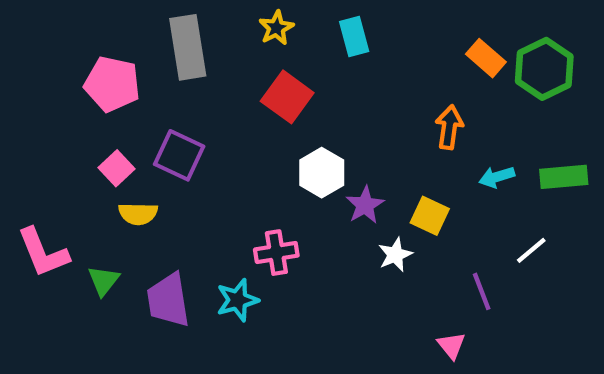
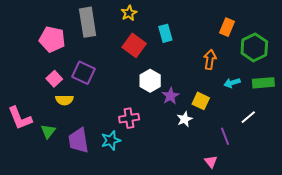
cyan rectangle: (354, 36) -> (165, 33), moved
orange rectangle: (486, 58) -> (227, 27), turned 72
green hexagon: (544, 69) -> (254, 47), moved

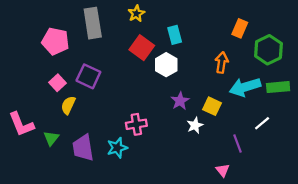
white hexagon: (150, 81) -> (166, 65), moved
cyan arrow: (232, 83) -> (245, 87), size x1.8
yellow semicircle: (64, 100) -> (68, 105), turned 114

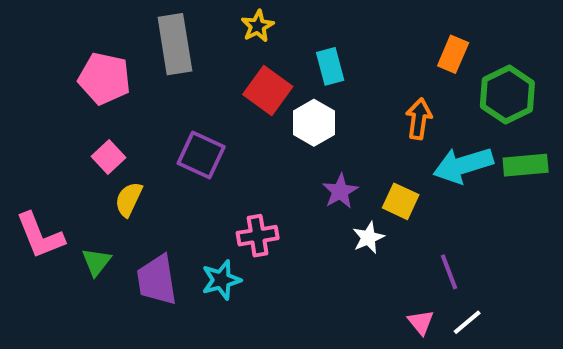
purple square: (88, 76) -> (201, 155), moved
white line: (262, 123) -> (467, 322), moved

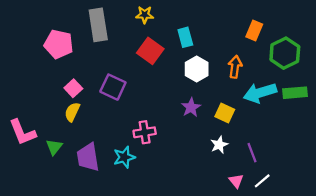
yellow star: (258, 26) -> (145, 15), turned 30
white hexagon: (314, 123) -> (197, 69), moved
pink square: (108, 157) -> (73, 88), moved
white star: (368, 238) -> (219, 145), moved

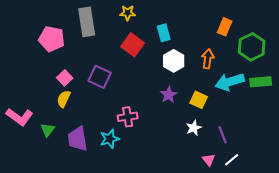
pink L-shape: (22, 132) -> (20, 117), turned -32

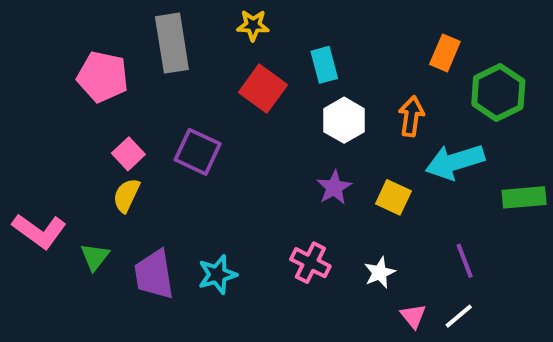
green rectangle: (261, 82) -> (524, 197), moved
pink cross: (128, 117) -> (310, 263), moved, turned 36
white star: (194, 128) -> (380, 273), moved
purple line: (223, 135) -> (465, 261), moved

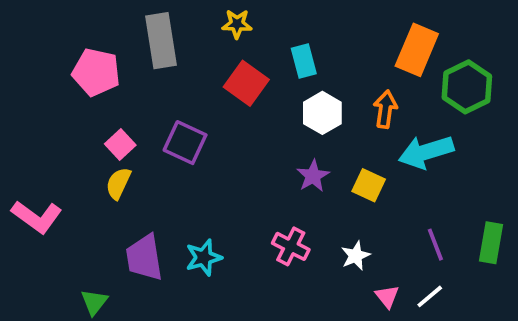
orange rectangle: (445, 53) -> (417, 50), size x1.5
green rectangle: (524, 197) -> (491, 243), moved, turned -75
green triangle: (95, 257) -> (94, 302), moved

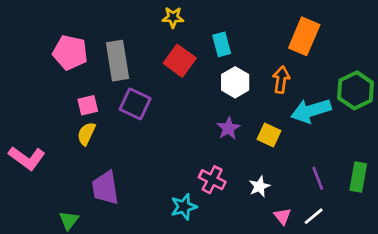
gray rectangle: (161, 41) -> (117, 61), moved
green hexagon: (467, 87) -> (356, 90), moved
pink square: (120, 144) -> (88, 105), turned 30
cyan star: (204, 258) -> (184, 207), moved

